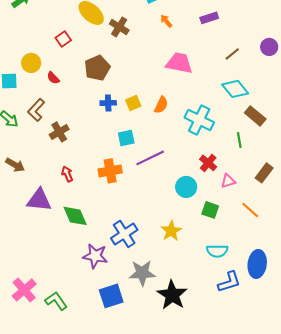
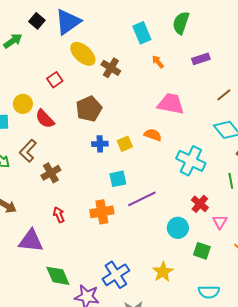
red semicircle: (53, 78) -> (45, 119), size x1.5
orange semicircle: (161, 105) -> (153, 135), moved, turned -96
pink triangle: (228, 181) -> (220, 222), turned -42
green diamond: (75, 216) -> (58, 276), moved

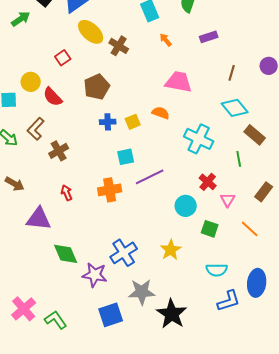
brown line: (224, 95) -> (232, 73), turned -35

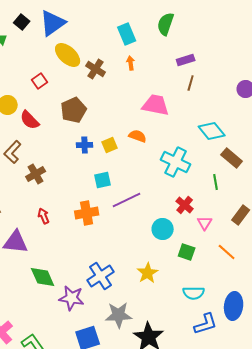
orange arrow: (166, 40) -> (131, 63), moved, turned 32
brown line: (232, 73) -> (191, 83), moved

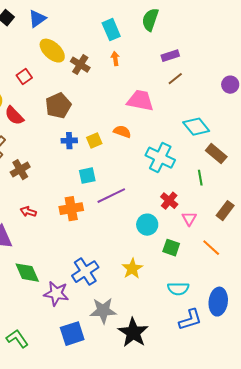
blue triangle: (53, 23) -> (37, 19), size x0.7
brown line: (191, 83) -> (175, 79), turned 35
red arrow: (44, 216) -> (28, 212), turned -49

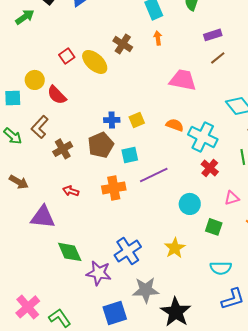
yellow ellipse: (52, 51) -> (95, 62), moved
brown pentagon: (58, 106) -> (101, 145), moved
orange semicircle: (122, 132) -> (175, 125), moved
red cross: (169, 201) -> (210, 168), moved
pink triangle: (189, 219) -> (232, 198), turned 42

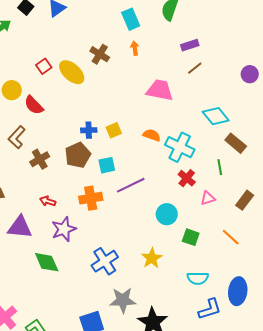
pink triangle: (232, 198) -> (208, 198), moved
purple star: (99, 273) -> (64, 229), moved, turned -30

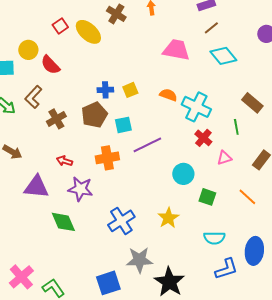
cyan diamond: (216, 116) -> (223, 56), moved
purple star: (64, 229) -> (80, 189), turned 30

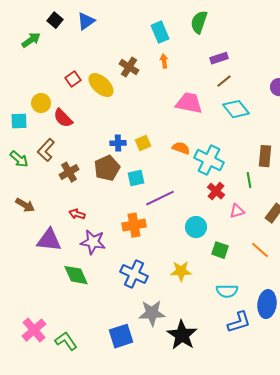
brown rectangle: (252, 103) -> (265, 156), turned 55
orange cross: (107, 158) -> (134, 225), moved
yellow star: (168, 218) -> (181, 271), turned 30
blue cross: (121, 221) -> (134, 274), turned -32

